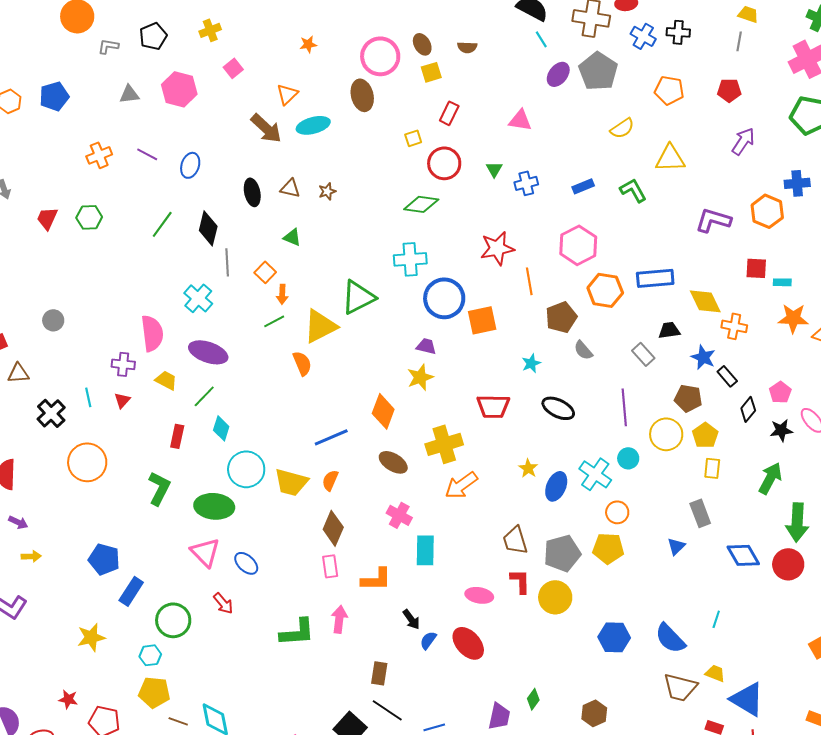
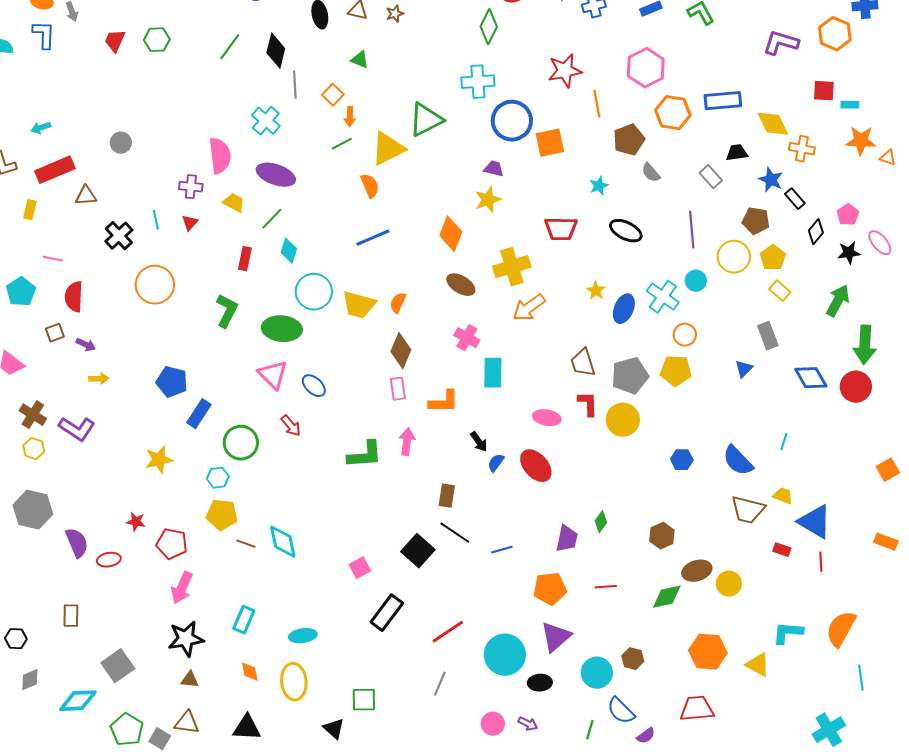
green diamond: (421, 204) -> (489, 27), turned -72
blue line: (331, 437) -> (373, 238), moved
yellow rectangle: (712, 468) -> (780, 291), turned -55
blue hexagon: (614, 637) -> (682, 460), size x0.7

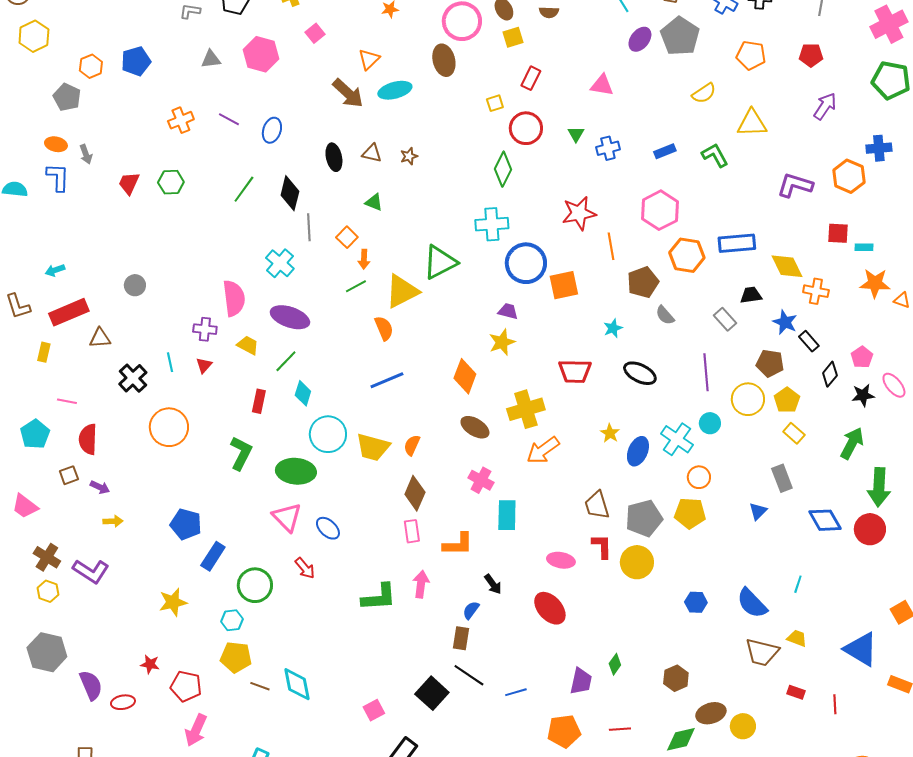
blue semicircle: (496, 463) -> (471, 610), moved
blue triangle: (815, 522) -> (861, 649), moved

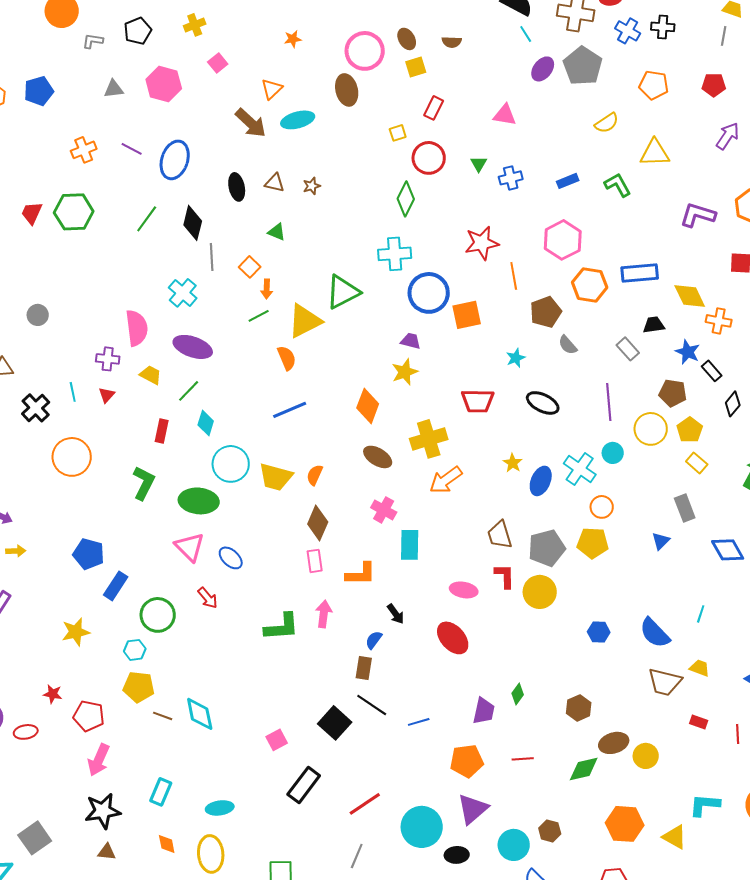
blue ellipse: (272, 130) -> (175, 160), size x1.5
green hexagon: (171, 182) -> (74, 212), size x1.5

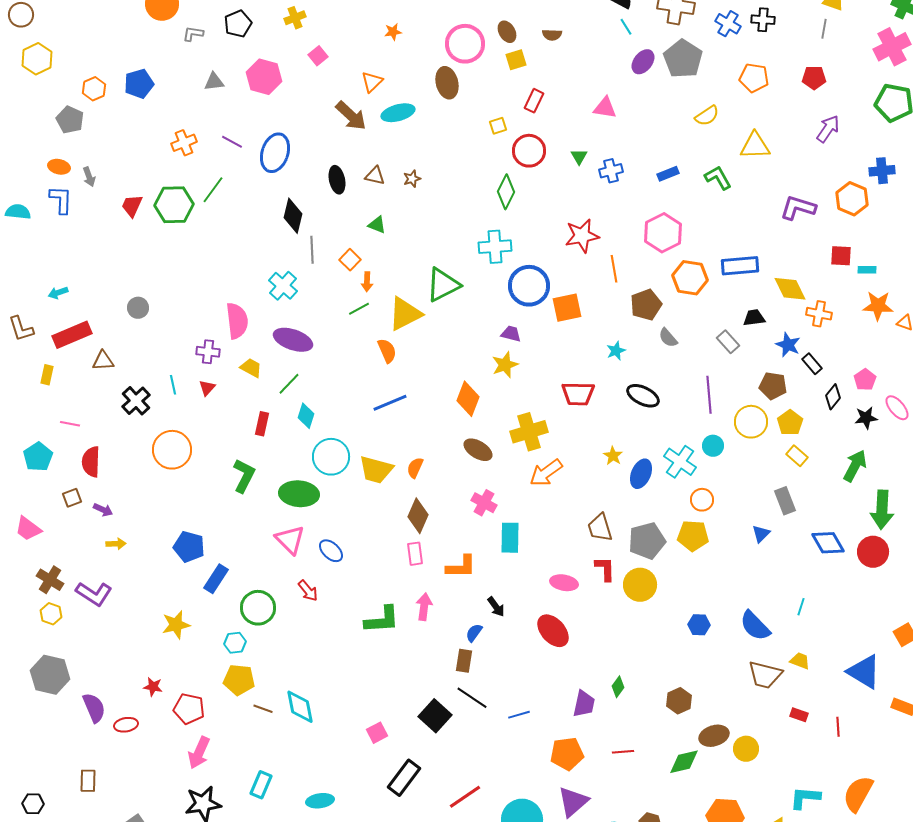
green line: (147, 219) -> (213, 190), moved

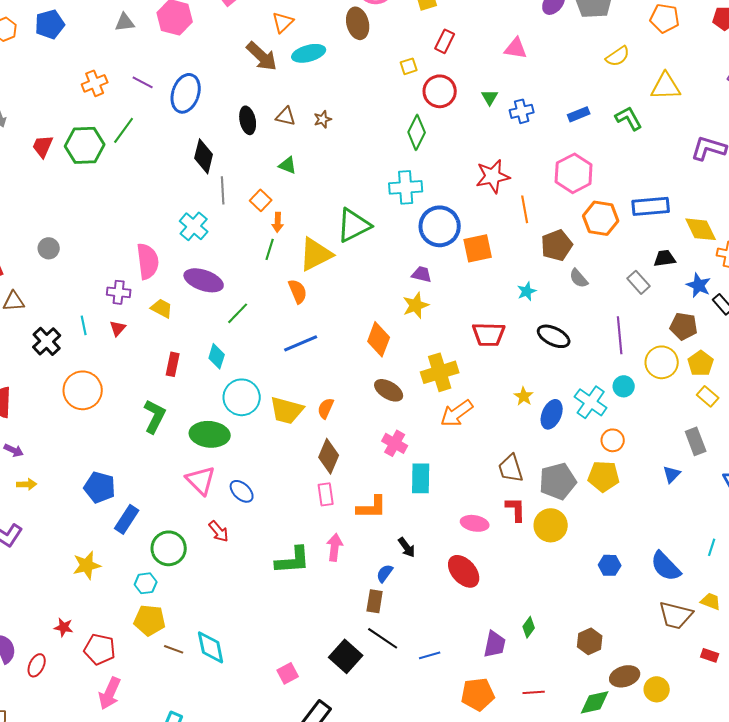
green line: (359, 309) -> (270, 249), turned -45
green line: (289, 384) -> (238, 313), moved
red ellipse: (126, 725) -> (37, 665), turned -55

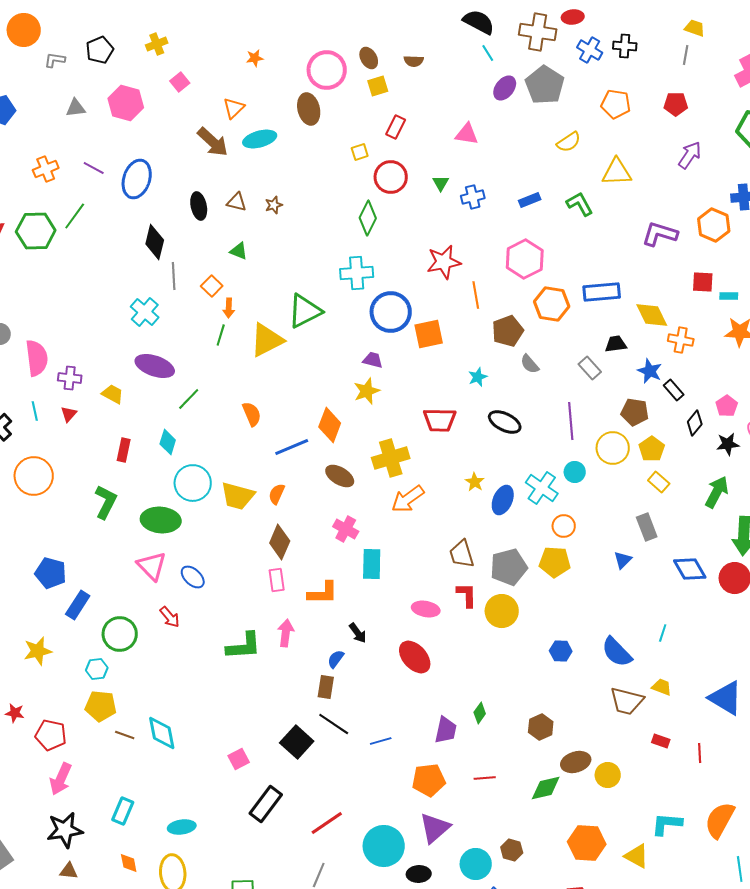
pink semicircle: (148, 261) -> (37, 358), moved
orange semicircle: (298, 291) -> (252, 414), moved
blue line: (301, 343) -> (292, 447), moved

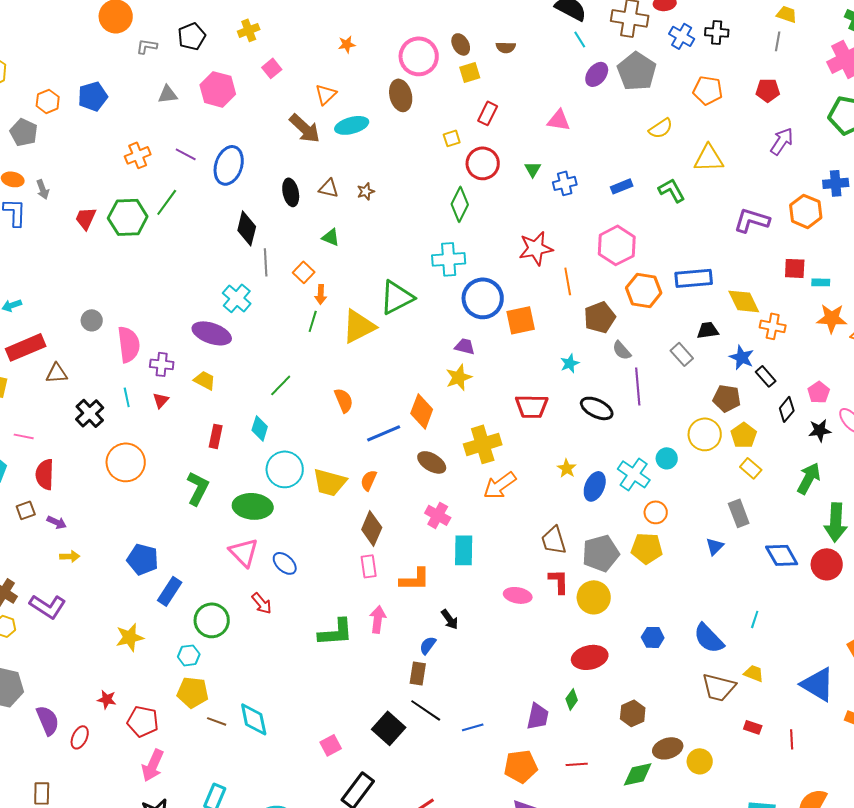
purple ellipse: (155, 366) -> (212, 333), moved
purple line: (571, 421) -> (638, 386), moved
red ellipse: (415, 657) -> (590, 657), moved, turned -60

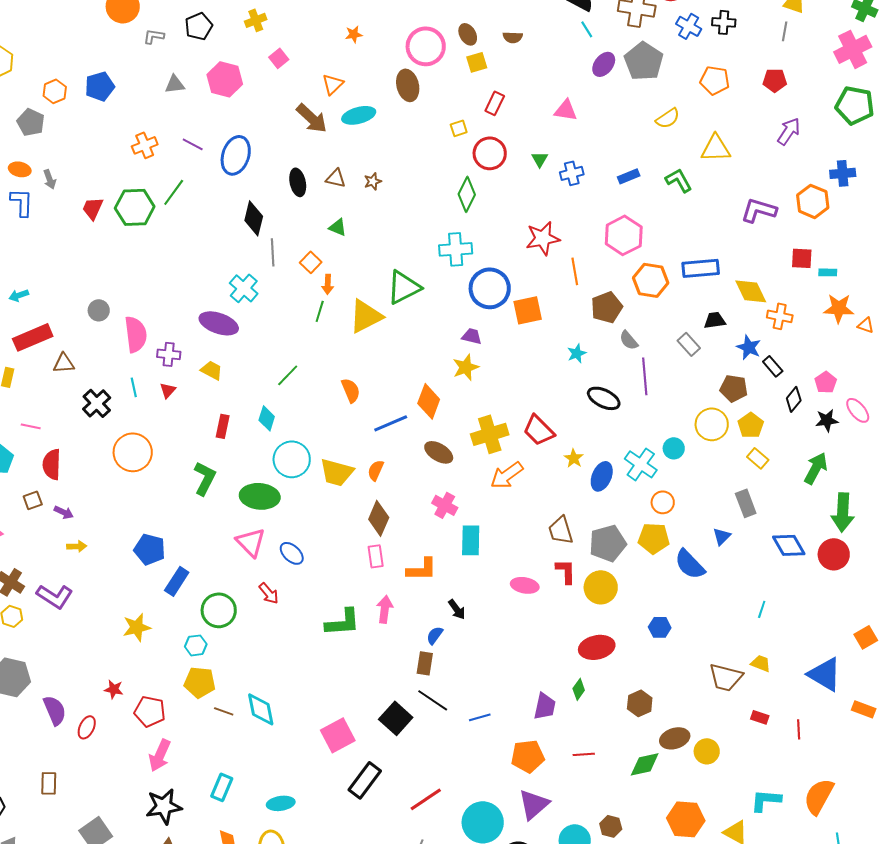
red trapezoid: (532, 406) -> (539, 430), moved, turned 44
blue semicircle: (709, 638) -> (690, 564), moved
pink square: (331, 745) -> (338, 735), size x1.6

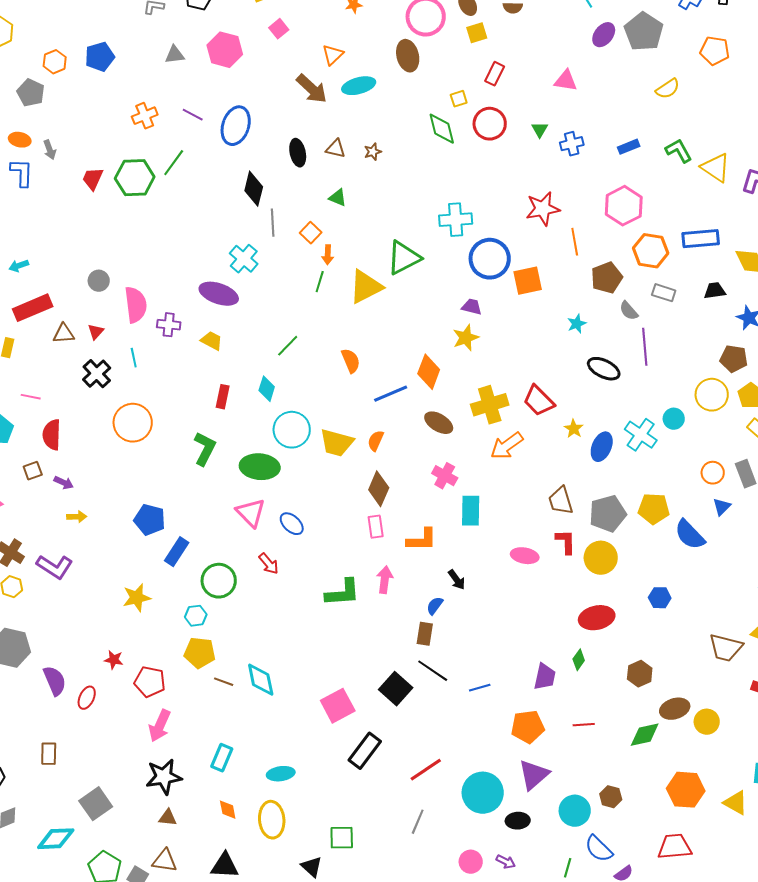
yellow triangle: (716, 148) -> (716, 168), moved, turned 36
green diamond: (467, 194) -> (442, 129), moved, turned -40
gray rectangle: (689, 344) -> (664, 293), moved, turned -30
red triangle: (168, 390) -> (96, 332), moved
orange circle: (663, 502) -> (713, 473), moved

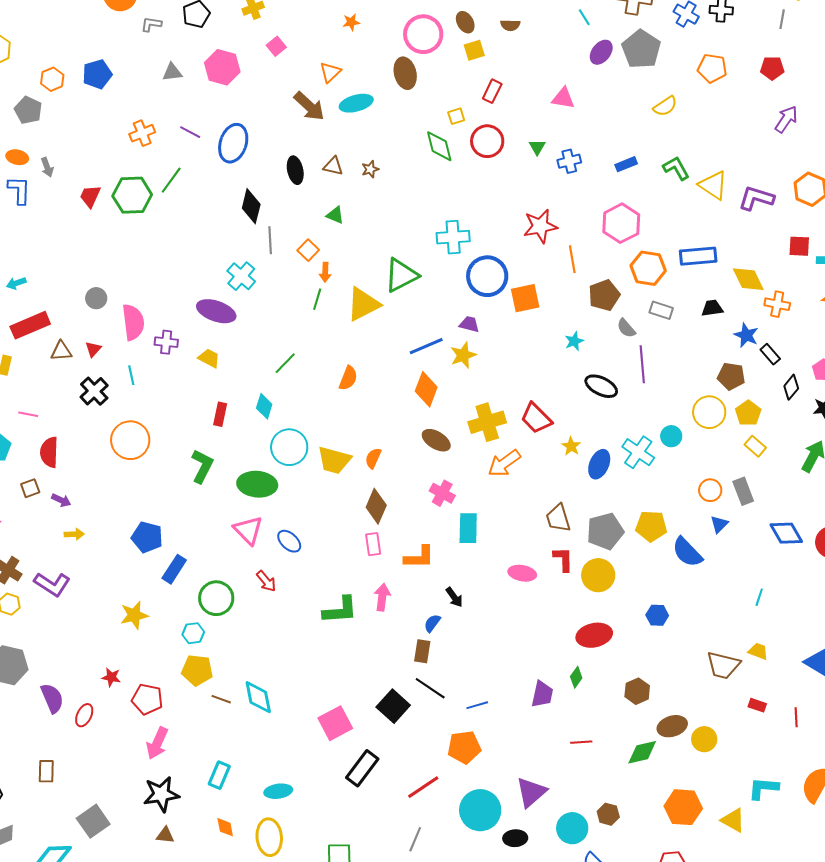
orange semicircle: (351, 361) -> (348, 378), turned 45
blue line: (391, 394) -> (426, 346), moved
orange pentagon: (528, 727) -> (464, 747), moved

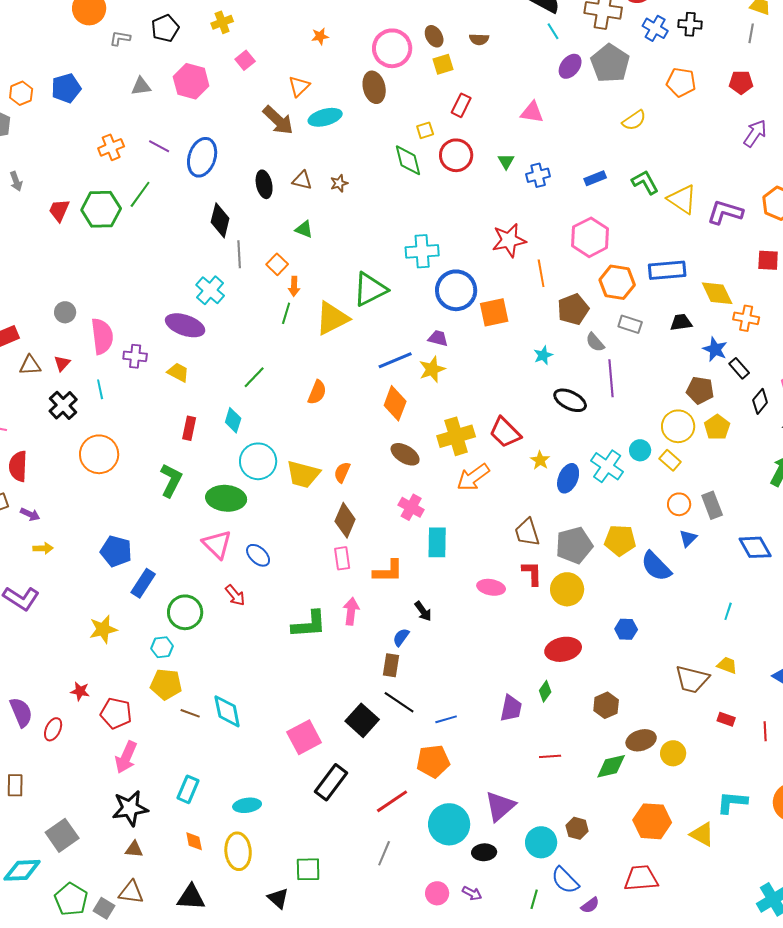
yellow rectangle: (755, 446) -> (670, 460), moved

